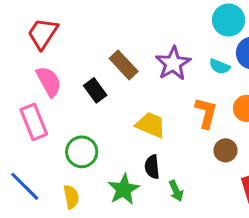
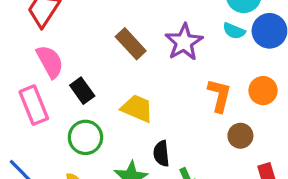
cyan semicircle: (220, 66) -> (234, 31), moved
black rectangle: (95, 90) -> (82, 91), moved
yellow trapezoid: (151, 125) -> (137, 108), moved

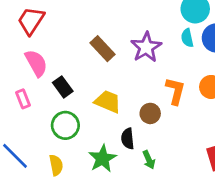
cyan semicircle: (234, 31) -> (187, 38), turned 54
pink rectangle: (34, 105) -> (23, 99), size x0.6
brown circle: (240, 136) -> (150, 113), moved

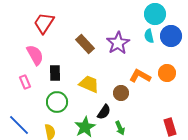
red trapezoid: (31, 21) -> (44, 23), moved
black rectangle: (63, 87) -> (55, 73), turned 35
orange L-shape: (175, 91) -> (140, 76), turned -75
black semicircle: (128, 139) -> (104, 112), turned -140

